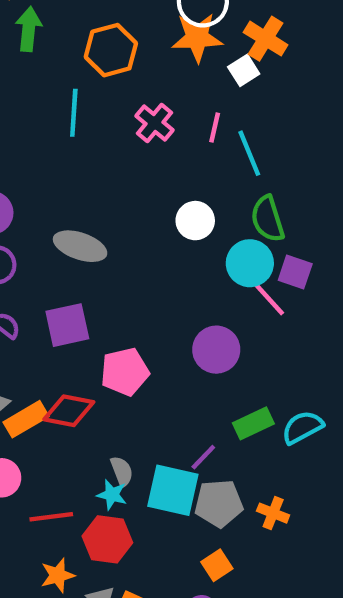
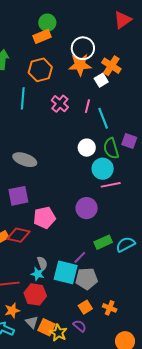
white circle: (195, 221) -> (87, 148), moved
purple square: (295, 272) -> (129, 141), moved
pink line: (268, 298) -> (111, 185), turned -60
orange cross: (273, 513) -> (110, 308), moved

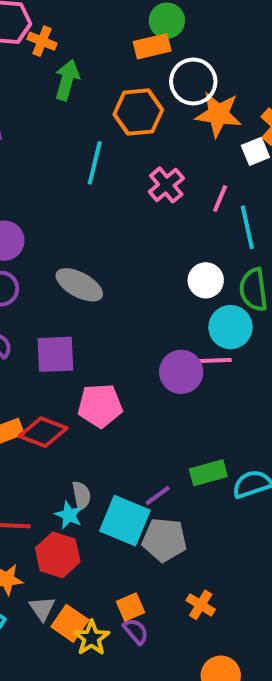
white circle: (83, 48) -> (193, 81), moved
pink line: (111, 185) -> (211, 361), moved
purple circle: (87, 208) -> (181, 372), moved
orange square: (85, 307) -> (130, 607), moved

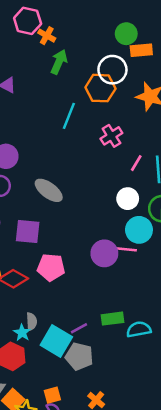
orange rectangle: (152, 46) -> (141, 50), moved
white circle: (193, 81) -> (112, 70), moved
pink line: (220, 199) -> (136, 163), moved

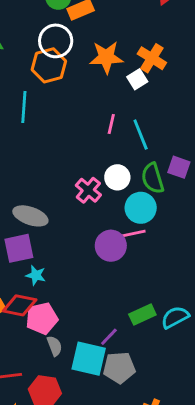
pink cross: (111, 136) -> (88, 190), moved
pink line: (136, 163) -> (111, 124), moved
gray ellipse: (49, 190) -> (30, 216), moved
pink pentagon: (51, 267) -> (42, 318), moved
cyan star: (22, 333) -> (36, 275), moved

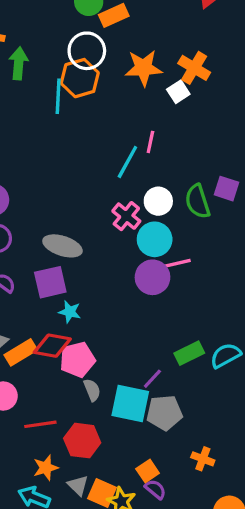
cyan line: (24, 107) -> (58, 96), moved
cyan line: (141, 135) -> (127, 162), moved, turned 52
cyan circle: (141, 208) -> (155, 239), moved

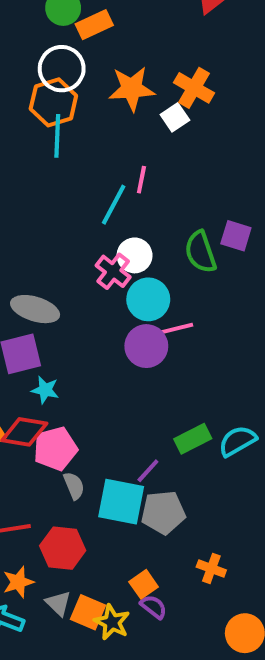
cyan line: (58, 96) -> (57, 136), moved
white circle: (158, 201) -> (135, 255), moved

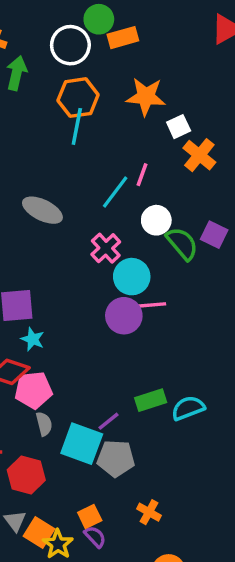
white circle: (62, 69) -> (70, 45), moved
orange cross: (194, 88) -> (199, 155), moved
green semicircle: (200, 252) -> (182, 244), turned 150
white circle: (135, 255) -> (156, 220), moved
gray ellipse: (35, 309) -> (42, 210), moved

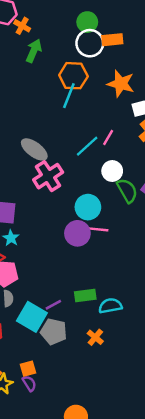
green circle: (99, 19) -> (87, 22), moved
white circle: (70, 45) -> (90, 43), moved
pink cross: (106, 248) -> (48, 176), moved, size x1.4
orange cross: (149, 512) -> (95, 337), moved

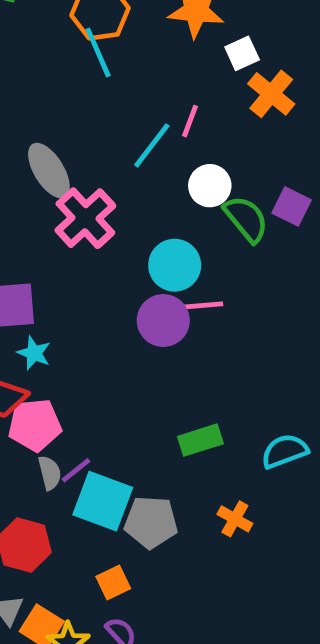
cyan line: (69, 96) -> (98, 52), turned -35
gray ellipse: (34, 149) -> (49, 171), turned 32
purple line: (53, 305) -> (76, 470), moved
cyan semicircle: (110, 306) -> (285, 451), moved
orange square: (28, 369) -> (113, 583), moved

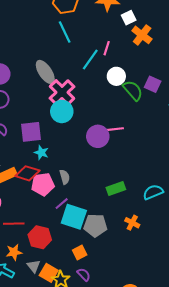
cyan line: (98, 52) -> (65, 32), moved
cyan circle: (175, 265) -> (62, 111), moved
gray semicircle: (50, 473) -> (65, 177), moved

